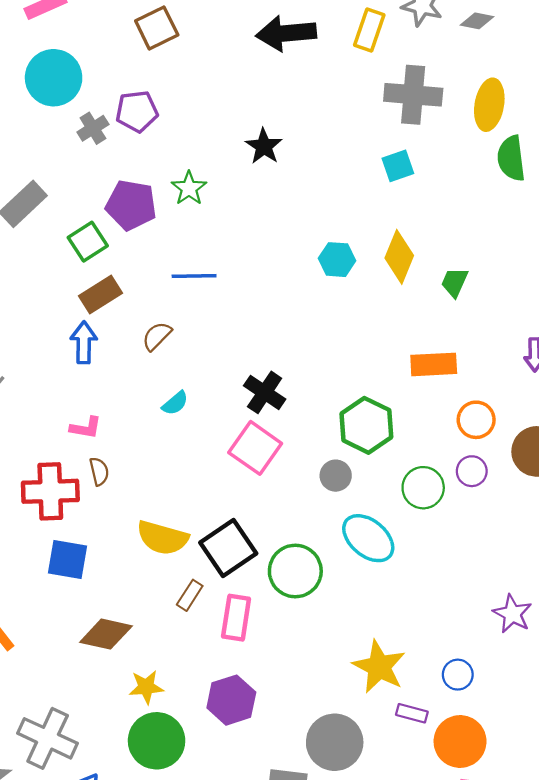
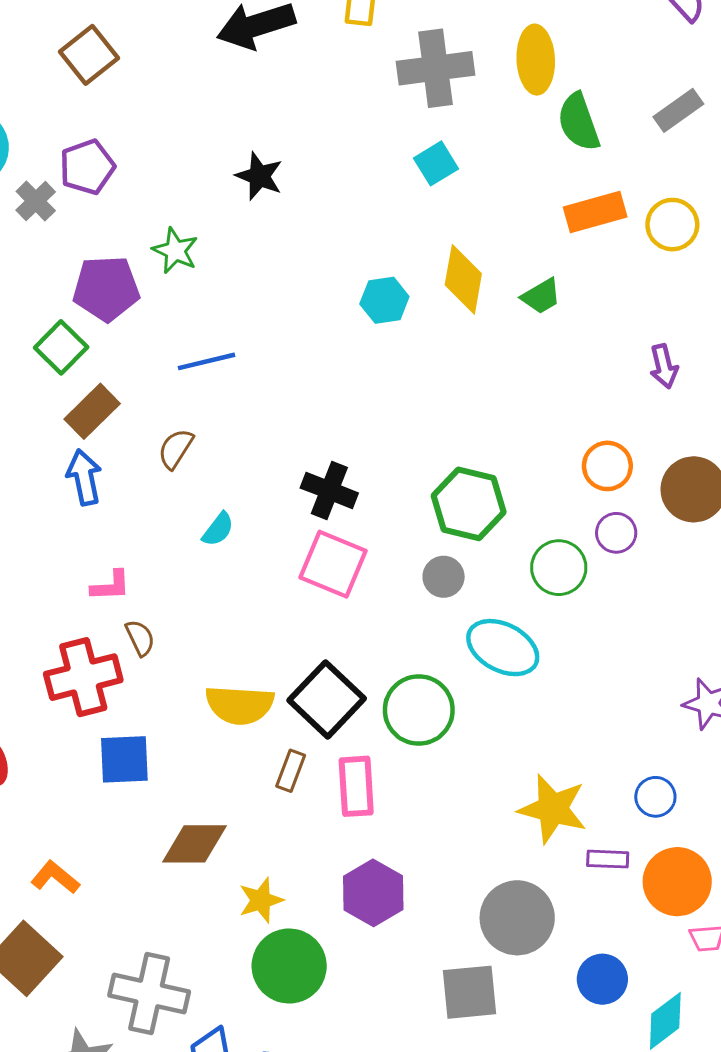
green trapezoid: (455, 282) -> (541, 296), turned -132
orange rectangle: (434, 364) -> (595, 212), moved

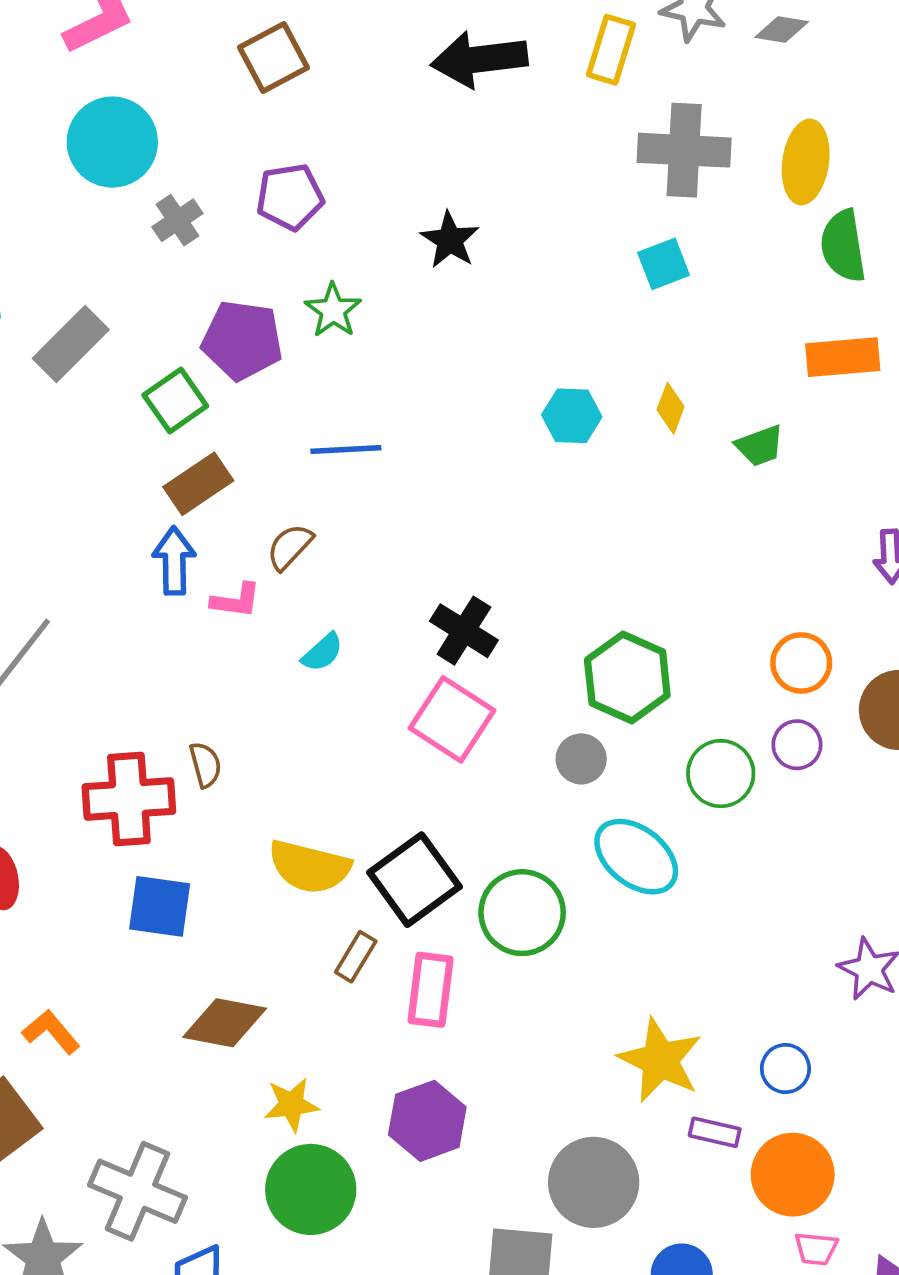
purple pentagon: (87, 167) -> (290, 197), moved
yellow diamond: (463, 279) -> (671, 408), size x0.6
pink L-shape: (111, 586) -> (236, 600), moved

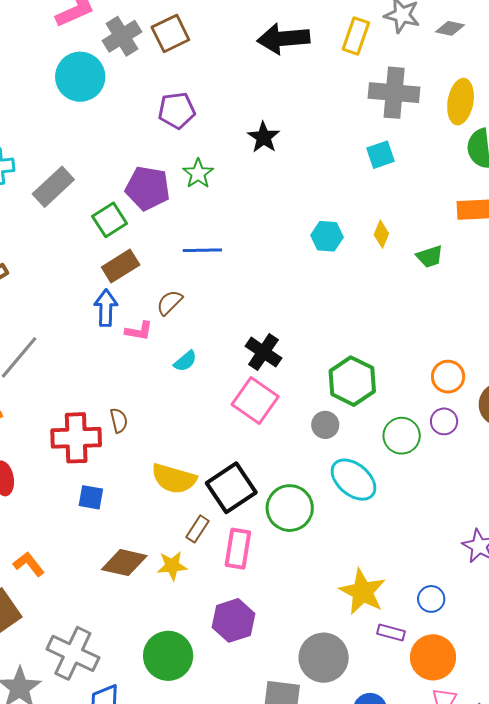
gray cross: (177, 220) -> (122, 36), moved, size x1.4
blue square: (160, 906) -> (91, 497), size x0.7
yellow star: (291, 1105) -> (172, 566), moved

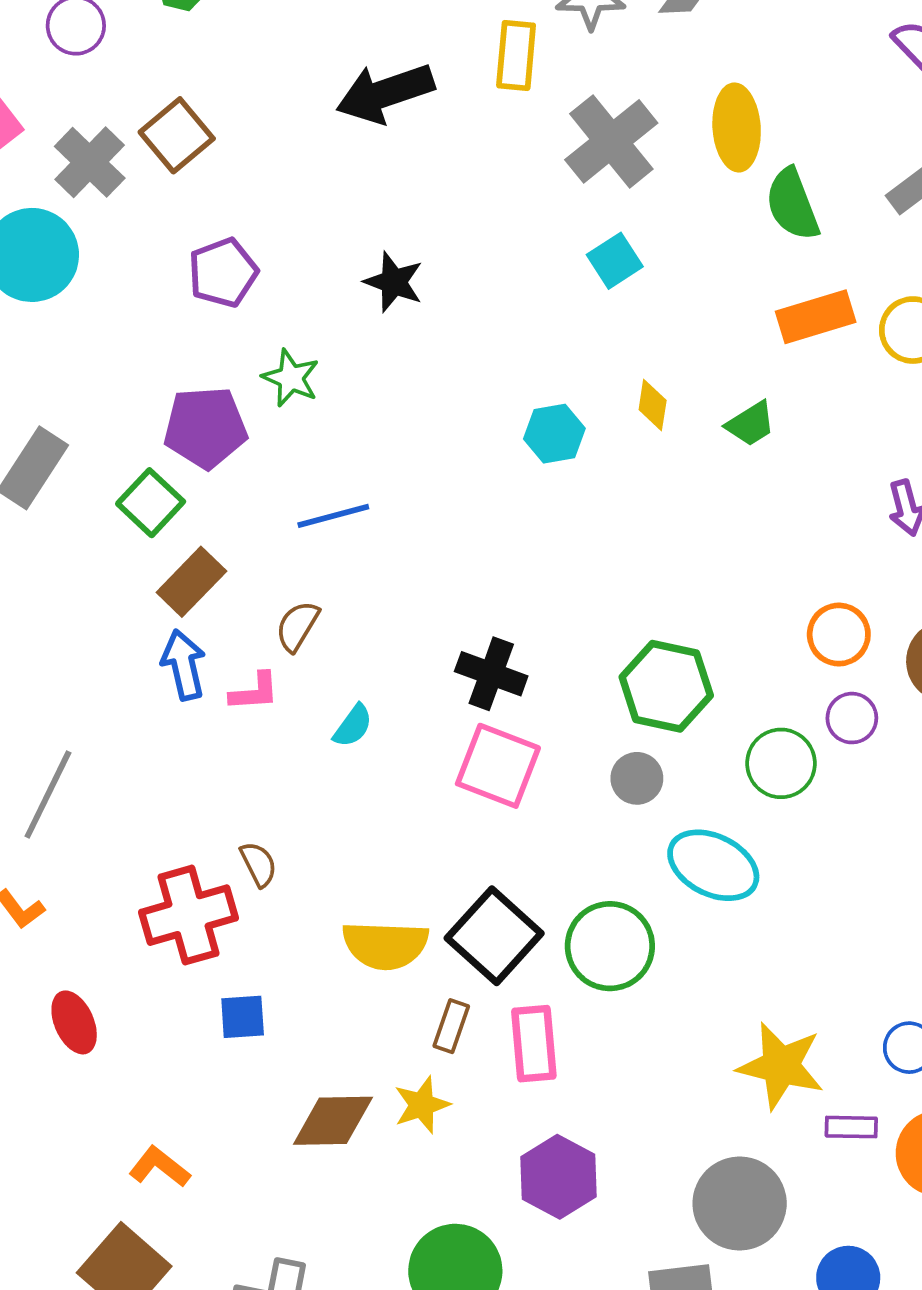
gray cross: (394, 93) -> (611, 141), turned -30

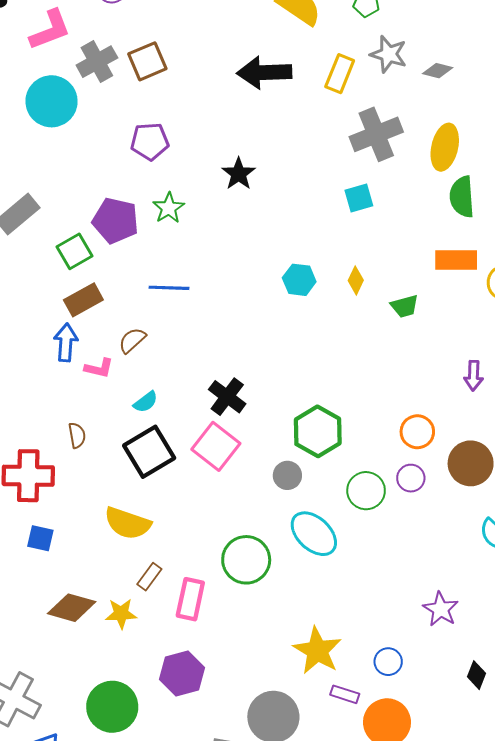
brown semicircle: (259, 864) -> (77, 435), moved
black square: (494, 936) -> (149, 452), moved

